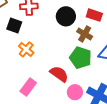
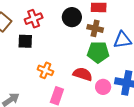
orange cross: (26, 49) -> (45, 70), moved

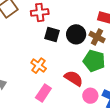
black circle: (72, 17) -> (76, 34), moved
black square: (25, 41) -> (52, 34), moved

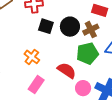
brown cross: (97, 37) -> (91, 30), turned 35
green pentagon: (94, 61) -> (87, 53), turned -30

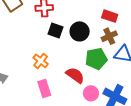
brown cross: (91, 30) -> (109, 36), moved
pink rectangle: (36, 85) -> (44, 89), turned -54

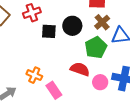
orange cross: (41, 61) -> (34, 75), moved

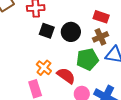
orange cross: (34, 75) -> (44, 68), moved

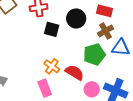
black circle: (71, 32) -> (76, 18), moved

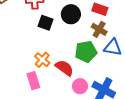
brown cross: (106, 31) -> (99, 29), turned -35

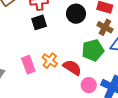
black square: (45, 23) -> (39, 22), moved, turned -35
pink rectangle: (33, 81) -> (28, 65), moved

